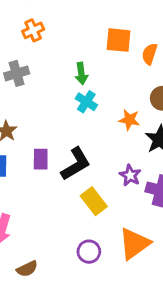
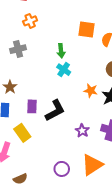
orange star: (129, 120) -> (91, 91), moved
purple star: (130, 175) -> (82, 131), moved
yellow rectangle: (94, 201) -> (22, 133), moved

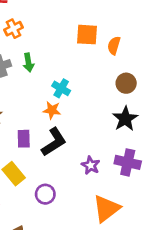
green arrow: (61, 51) -> (28, 63), moved
orange star: (91, 91) -> (52, 110), moved
purple circle: (62, 169) -> (45, 194), moved

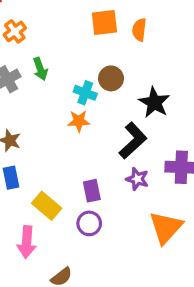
brown circle: (126, 83) -> (111, 78), moved
black star: (125, 119) -> (154, 102), moved
purple rectangle: (24, 139) -> (92, 191), moved
black L-shape: (54, 142) -> (133, 141), moved

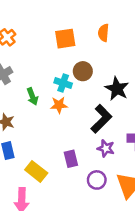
orange square: (104, 23) -> (65, 39), moved
green arrow: (40, 69) -> (32, 96), moved
purple circle: (89, 223) -> (97, 180), moved

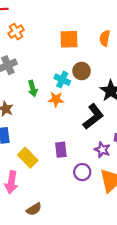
purple star: (106, 148) -> (102, 150), moved

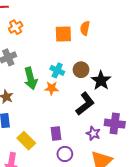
orange semicircle: (105, 38) -> (85, 28), moved
brown circle: (82, 71) -> (81, 70), moved
green arrow: (33, 89) -> (31, 78), size x1.5
purple circle: (82, 172) -> (65, 154), moved

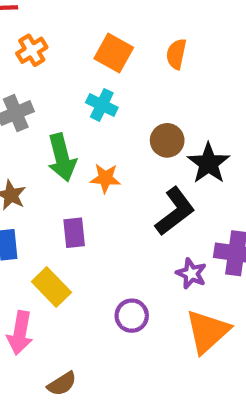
orange square: (63, 34) -> (114, 53), moved, turned 30
cyan cross: (57, 70) -> (102, 105), moved
purple rectangle: (56, 134) -> (74, 233), moved

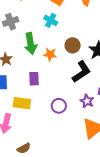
brown circle: (167, 140) -> (73, 45), moved
yellow rectangle: (51, 287) -> (22, 103), turned -42
purple circle: (132, 316) -> (59, 106), moved

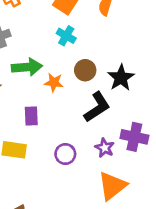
cyan cross: (51, 20) -> (66, 36), moved
green arrow: (31, 43) -> (27, 67), turned -85

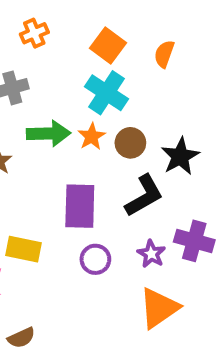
cyan cross: (66, 36) -> (107, 93), size x1.5
orange star: (54, 82) -> (92, 136), moved, turned 30
purple rectangle: (31, 116) -> (80, 206), moved, size x1.6

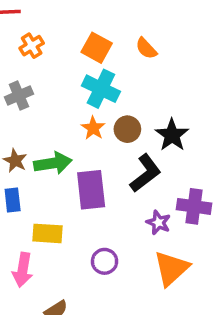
orange semicircle: (164, 54) -> (146, 48), turned -55
green arrow: (49, 134) -> (53, 163), moved
purple circle: (95, 259) -> (105, 261), moved

